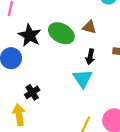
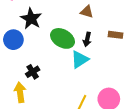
green ellipse: (61, 33) -> (63, 38), moved
cyan triangle: (82, 78) -> (80, 59), turned 30

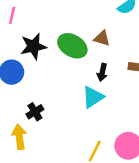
black star: (31, 19) -> (33, 46), turned 30
green ellipse: (63, 38) -> (72, 46), moved

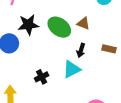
black cross: (35, 112) -> (42, 77), moved

